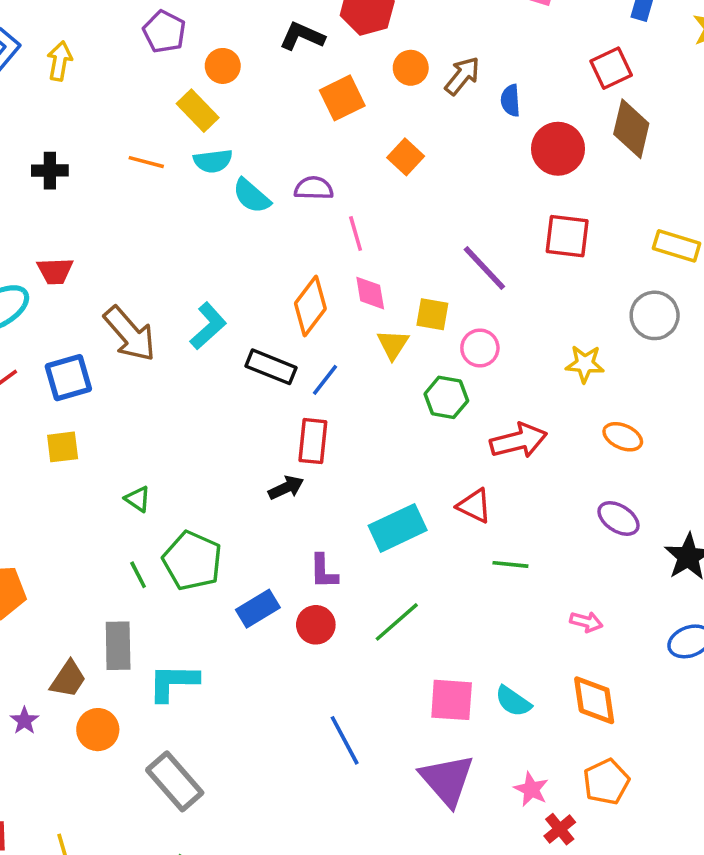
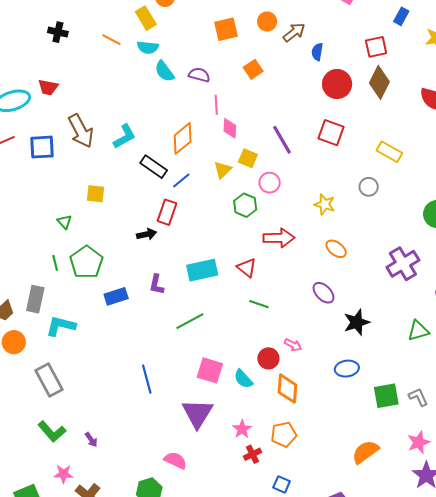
pink diamond: (370, 293) -> (230, 128), moved
gray circle: (655, 315) -> (369, 187), size x0.7
yellow square: (63, 447) -> (95, 194), moved
red circle: (316, 625) -> (268, 358), moved

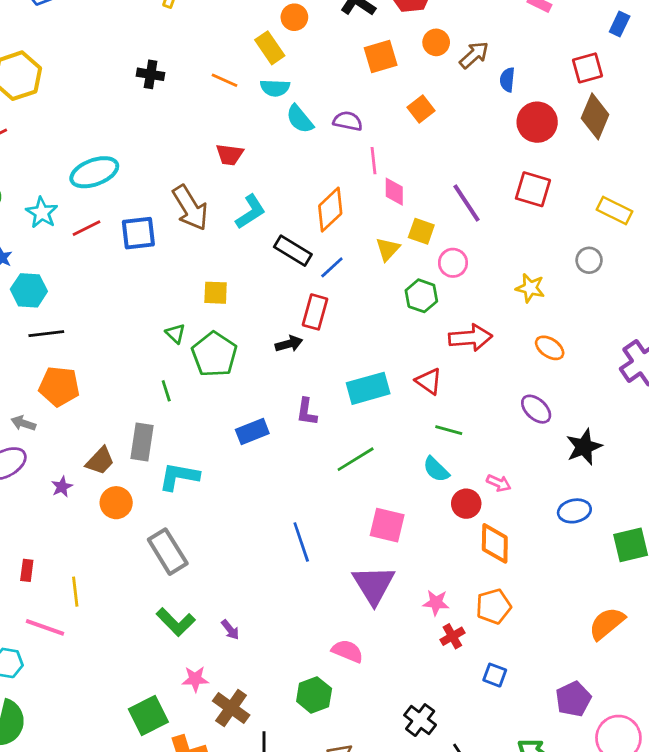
red trapezoid: (48, 87) -> (230, 155), moved
green pentagon: (86, 262) -> (214, 354), moved
cyan semicircle: (243, 379) -> (436, 469), moved
pink star: (242, 429) -> (436, 603), turned -30

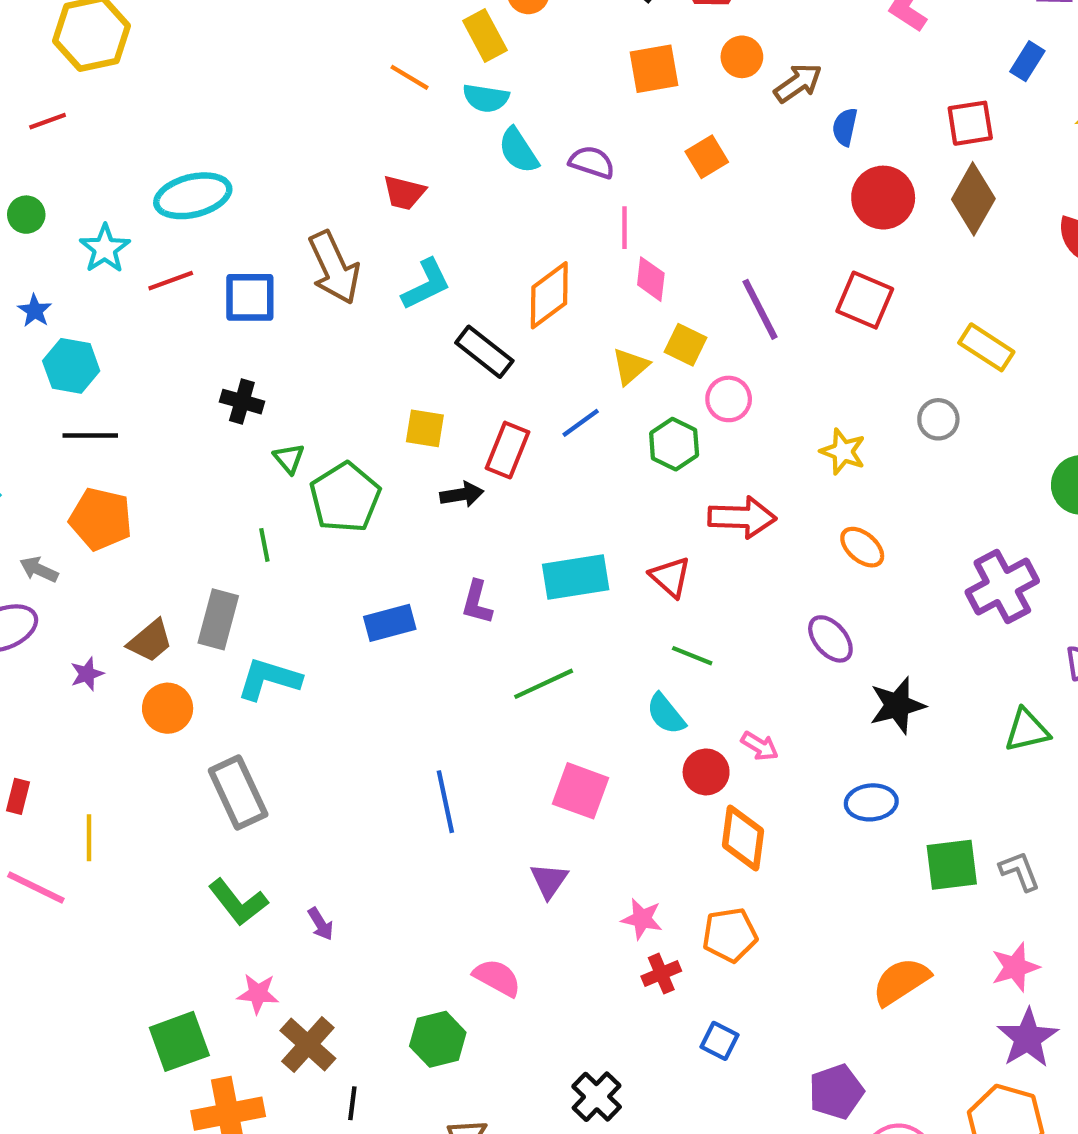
black cross: (151, 74) -> (242, 402), moved
blue line: (332, 267) -> (581, 423), moved
yellow square: (216, 293) -> (425, 428), moved
purple triangle: (374, 585) -> (549, 880), size x0.6

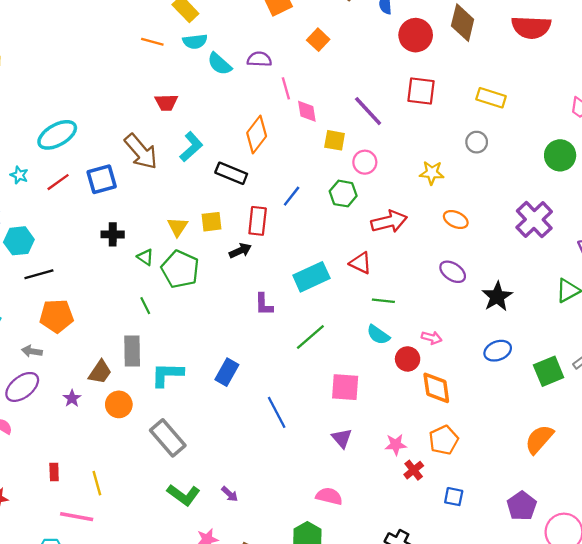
cyan star: (105, 249) -> (19, 175), size x0.7
yellow triangle: (631, 366) -> (178, 227), moved
blue rectangle: (390, 623) -> (227, 372), moved, turned -30

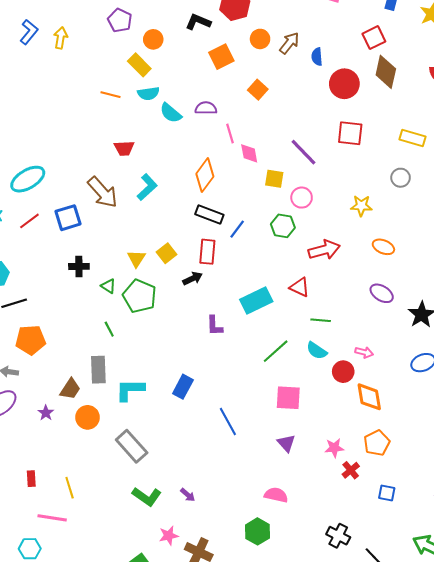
black rectangle: (231, 173) -> (209, 214), moved
yellow square: (212, 222) -> (166, 253), turned -30
green line: (310, 337) -> (276, 351), moved

